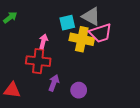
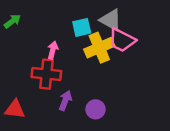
pink trapezoid: (100, 33) -> (122, 40), turned 45
yellow cross: (82, 39) -> (99, 48), turned -35

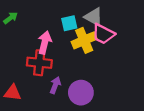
pink arrow: (53, 50) -> (45, 42), size x1.5
purple circle: (96, 109) -> (81, 93), size x1.5

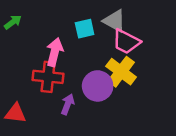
yellow cross: (84, 40) -> (121, 72), moved, turned -30
purple circle: (81, 93) -> (98, 86), moved

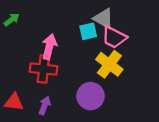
cyan square: (85, 29) -> (88, 31), moved
purple circle: (98, 86) -> (91, 96), moved
purple arrow: (68, 104) -> (45, 105), moved

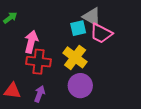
pink arrow: (49, 47) -> (31, 42), moved
yellow cross: (109, 64) -> (75, 57), moved

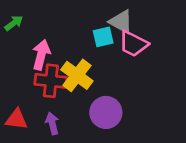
yellow cross: (75, 57) -> (77, 75), moved
purple arrow: (40, 94) -> (52, 123), turned -35

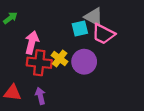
yellow cross: (77, 75) -> (60, 58), size x0.7
purple circle: (106, 112) -> (84, 62), moved

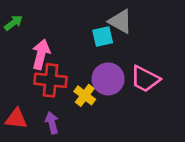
pink trapezoid: (103, 34) -> (145, 79), moved
yellow cross: (60, 58) -> (85, 95), moved

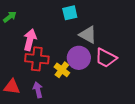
gray triangle: (120, 21) -> (88, 35), moved
cyan square: (103, 36) -> (70, 13), moved

